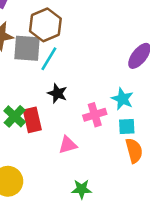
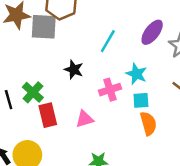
cyan line: (49, 59) -> (108, 41), moved
red rectangle: (32, 120) -> (48, 115), moved

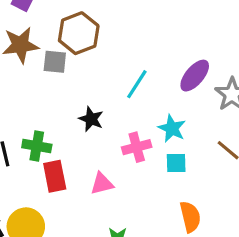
gray square: (44, 27) -> (55, 62), size x0.7
green cross: (33, 92) -> (37, 146), turned -35
orange semicircle: (148, 123) -> (190, 217), moved

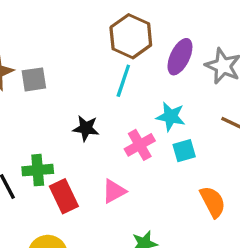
brown hexagon: (79, 33) -> (131, 36), moved

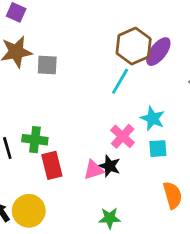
purple ellipse: (180, 57) -> (158, 52), moved
black star: (86, 128) -> (110, 166), moved
pink cross: (140, 145) -> (123, 136), turned -30

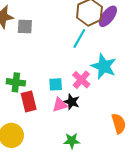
cyan star: (153, 118) -> (104, 66), size x1.4
cyan square: (158, 149) -> (56, 84), moved

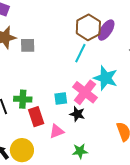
pink cross: (81, 80) -> (85, 92), size x1.4
pink triangle: (60, 105) -> (57, 131), moved

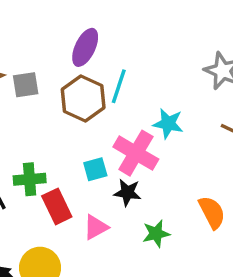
brown hexagon: (88, 27) -> (83, 99), moved
purple ellipse: (106, 30) -> (85, 47), moved
cyan star: (106, 78) -> (168, 124), size x0.7
green star: (80, 151) -> (156, 234), moved

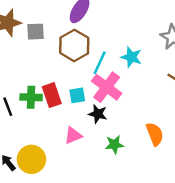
cyan line: (119, 86) -> (100, 63), moved
cyan star: (168, 124) -> (131, 57), moved
red rectangle: (57, 206) -> (52, 95), moved

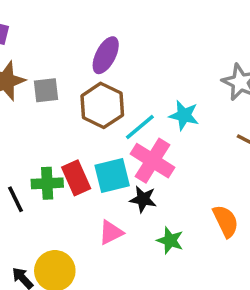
cyan line: (100, 63) -> (140, 127), turned 30
cyan square: (77, 95) -> (112, 175), size x1.5
green star: (114, 145) -> (170, 240), turned 30

